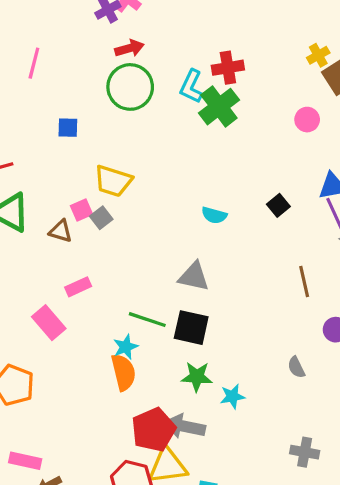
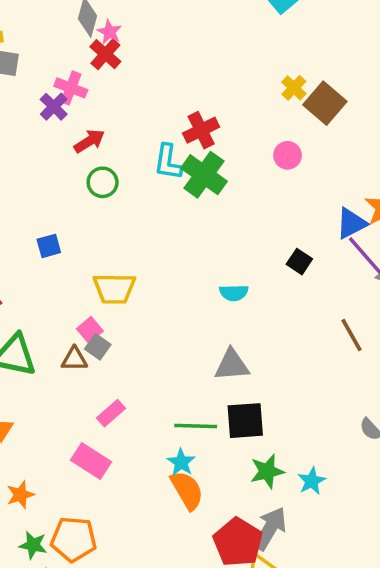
green circle: (130, 87) -> (103, 182), size x0.6
pink circle: (307, 120) -> (288, 155), moved
gray square: (101, 218) -> (98, 347), moved
gray arrow: (185, 426) -> (270, 529), turned 126

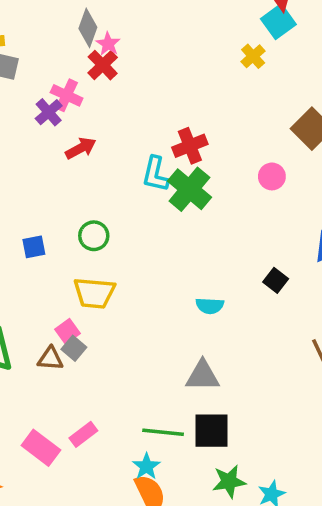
yellow cross: (294, 88) -> (253, 56), moved
green circle: (103, 182) -> (94, 236), moved
pink rectangle: (111, 413) -> (83, 434), moved
pink rectangle: (91, 461) -> (41, 448), moved

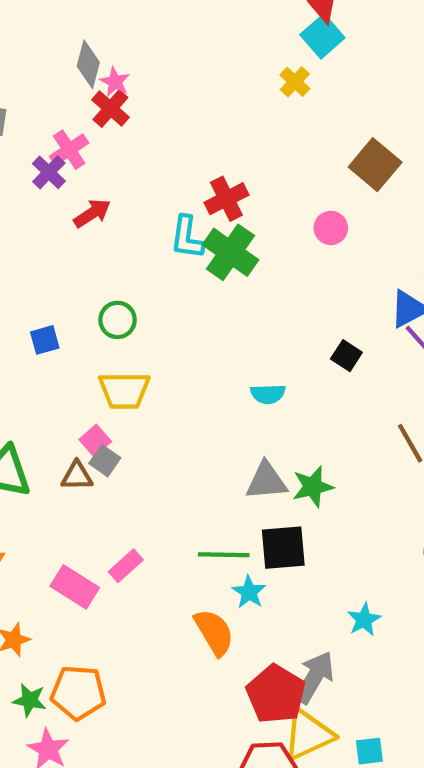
pink cross: (67, 95) -> (69, 150), turned 36
cyan star: (146, 466) -> (249, 592), moved
green star: (229, 481) -> (313, 487), moved

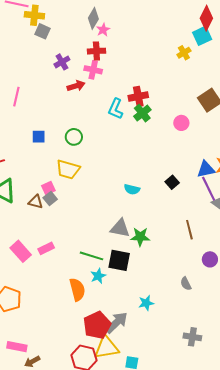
red cross: (110, 108) -> (96, 51), moved, turned 30
pink cross: (69, 150) -> (93, 70), moved, turned 30
green cross: (231, 252) -> (142, 113), moved, size x0.7

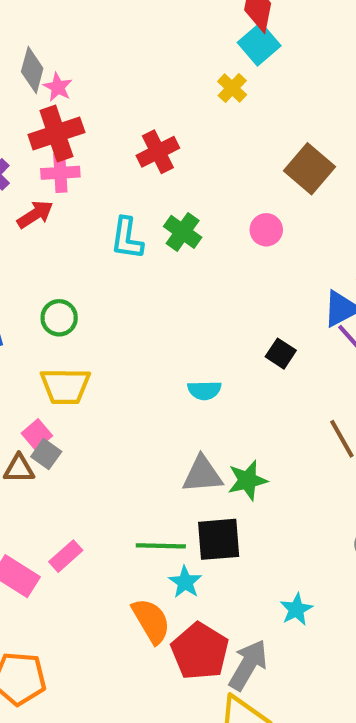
red cross: (96, 51) -> (56, 134), size x1.4
red cross: (138, 96) -> (158, 152), moved
red pentagon: (97, 325) -> (200, 651), moved

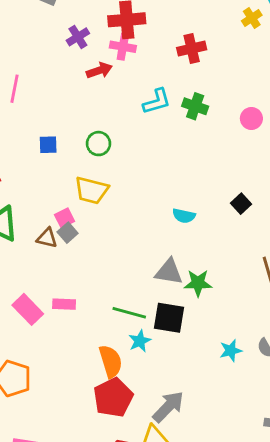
green cross: (183, 232) -> (195, 106), turned -30
cyan L-shape: (127, 238) -> (157, 101), turned -128
pink rectangle: (66, 556) -> (64, 304), turned 30
cyan star: (296, 609) -> (231, 351), moved
red pentagon: (200, 651) -> (113, 397), moved

